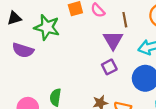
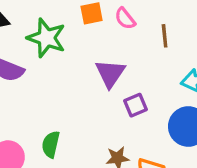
purple triangle: (113, 40) -> (110, 73), moved

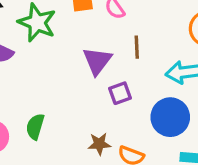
brown line: (165, 36) -> (137, 47), moved

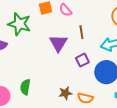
purple square: (120, 93) -> (82, 60), moved

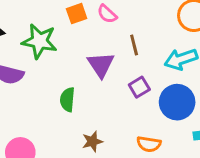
green semicircle: (25, 87) -> (67, 100), moved
brown star: (65, 93) -> (92, 141), moved

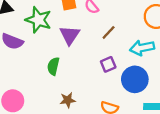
brown line: (134, 45) -> (109, 32), turned 49
purple triangle: (101, 65) -> (70, 35), moved

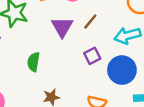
purple triangle: (70, 35) -> (62, 27), moved

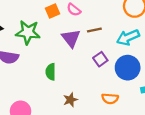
brown line: (90, 22) -> (94, 30), turned 48

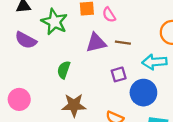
purple triangle: (71, 38) -> (96, 43), turned 36
brown star: (70, 100) -> (74, 105), size x1.5

